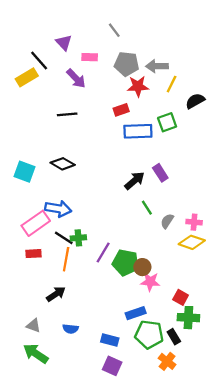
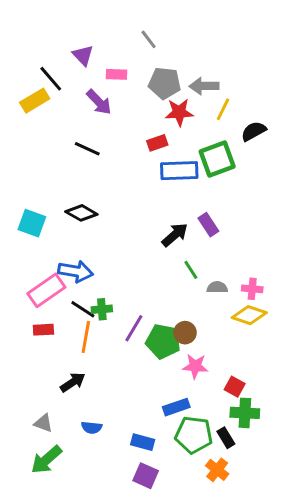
black line: (67, 114) -> (87, 149), turned 30
green square: (167, 122) -> (217, 159), size x1.4
gray semicircle: (167, 221) -> (217, 287), turned 56
brown circle: (142, 267) -> (185, 333), moved
green arrow: (36, 354) -> (46, 460), turned -75

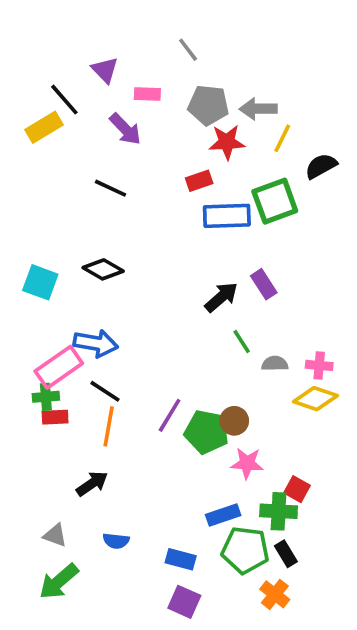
green cross: (102, 309) -> (46, 397), moved
green cross: (245, 413) -> (279, 511), moved

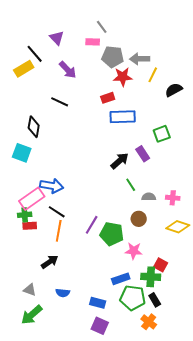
pink rectangle: (147, 94) -> (93, 42), moved
green square: (275, 201) -> (162, 134), moved, size x0.7
black diamond: (103, 269) -> (34, 127), moved, turned 70
yellow diamond: (315, 399) -> (178, 227), moved
brown circle: (234, 421) -> (139, 219), moved

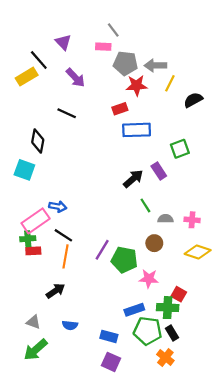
blue arrow: (52, 186) -> (58, 206), size x0.7

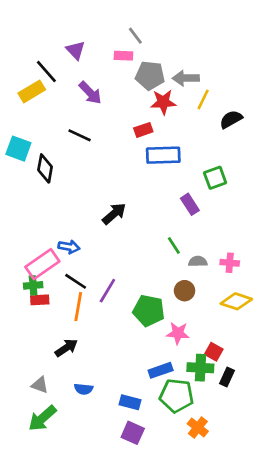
cyan square: (24, 170) -> (18, 149), moved
black arrow: (133, 179) -> (114, 214), moved
purple line: (102, 250) -> (107, 291), moved
black rectangle: (172, 333) -> (227, 377), moved, turned 56

